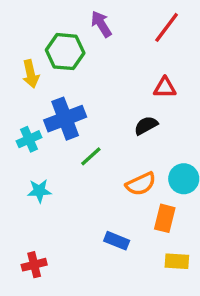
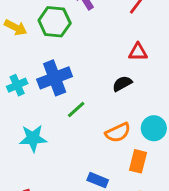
yellow arrow: (31, 74) -> (16, 28), moved, turned -50
cyan cross: (29, 139) -> (17, 85), moved
cyan star: (39, 191) -> (33, 138), size x1.4

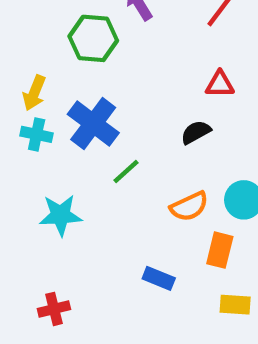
yellow arrow: (16, 28) -> (34, 93), moved, turned 85
blue cross: (55, 78) -> (93, 123), turned -32
cyan cross: (17, 85) -> (37, 134), turned 36

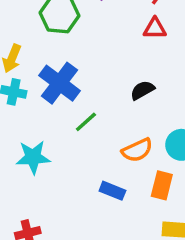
red triangle: (220, 84) -> (155, 28), moved
blue rectangle: (159, 278) -> (112, 191), moved

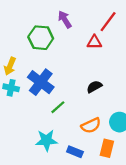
red triangle: (155, 28) -> (94, 42), moved
cyan star: (33, 157) -> (46, 140), moved

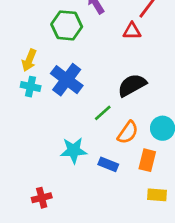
black semicircle: (94, 87) -> (132, 85), size x1.5
green line: (58, 107) -> (103, 113), moved
orange semicircle: (91, 125) -> (128, 132), turned -30

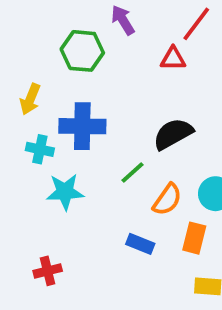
blue cross: (67, 80) -> (82, 126), turned -36
cyan cross: (31, 87) -> (40, 149), moved
cyan star: (74, 150) -> (65, 192), moved
red cross: (42, 198) -> (48, 271), moved

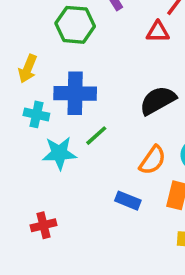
green line: (132, 172) -> (96, 136), moved

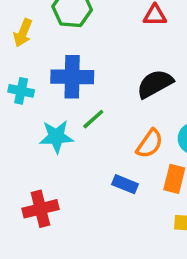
yellow arrow: (28, 69) -> (23, 33), moved
cyan cross: (36, 114) -> (21, 91), moved
red cross: (43, 225) -> (40, 209), size x1.4

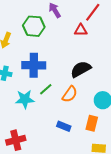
orange semicircle: (150, 144) -> (70, 94), moved

